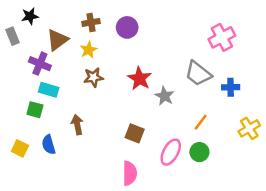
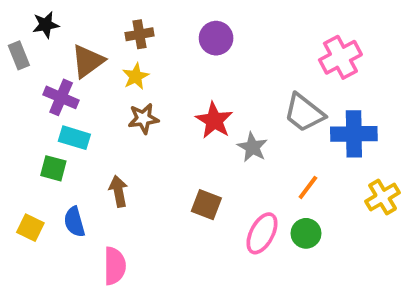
purple circle: (127, 27) -> (216, 38), moved
blue cross: (231, 87) -> (354, 134), size x1.6
pink semicircle: (130, 173) -> (115, 266), moved

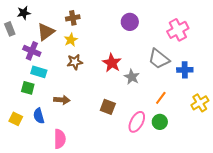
purple circle: (216, 38) -> (130, 22), moved
blue cross: (354, 134) -> (185, 70), size x0.7
brown arrow: (118, 191) -> (62, 100), turned 105

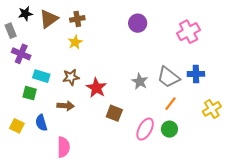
brown triangle: (46, 32) -> (49, 19), moved
purple cross: (32, 51) -> (21, 54), moved
gray trapezoid: (159, 59) -> (168, 77), moved
brown star: (75, 62) -> (71, 77), moved
red star: (112, 63) -> (96, 88), moved

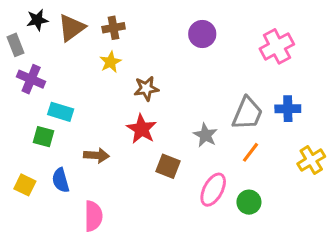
brown star: (71, 77) -> (146, 88), moved
gray trapezoid: (168, 77) -> (247, 113), turned -105
gray star: (140, 81) -> (205, 135), moved
green circle: (169, 129) -> (249, 202), moved

